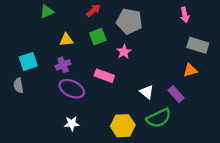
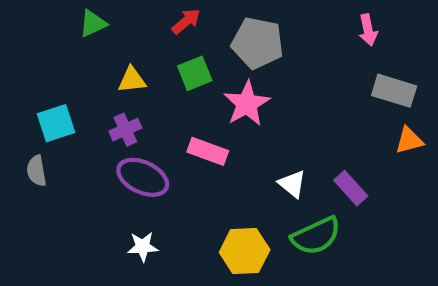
pink star: (124, 52) -> (247, 104), size x1.5
orange triangle: (190, 70) -> (409, 140), moved

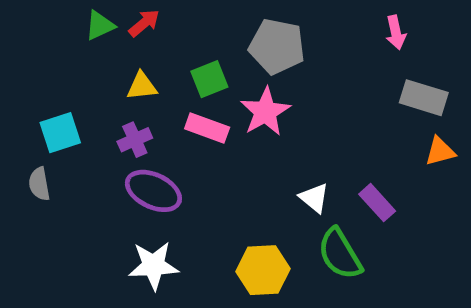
red arrow: (186, 21) -> (144, 23), moved
pink rectangle: (208, 151) -> (207, 128), moved
green semicircle: (316, 236) -> (340, 254), turned 84
white star: (143, 247) -> (153, 265), size x1.5

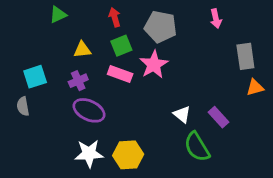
red arrow: (144, 23) -> (115, 17), moved, turned -66
pink arrow: (396, 32) -> (216, 19), moved
gray rectangle: (424, 98) -> (245, 56), turned 65
yellow hexagon: (263, 270) -> (128, 155), moved

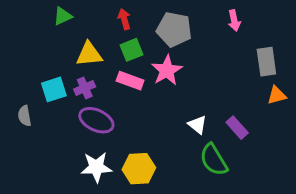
yellow triangle: (82, 50) -> (89, 54), size x1.4
cyan square: (35, 77) -> (54, 89), moved

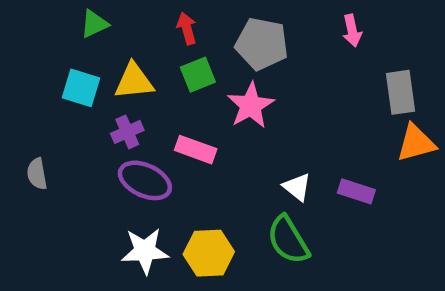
pink rectangle: (130, 81) -> (196, 150), moved
cyan square: (54, 89) -> (81, 88), moved, turned 35
orange triangle: (277, 95) -> (416, 143), size x1.4
purple rectangle: (237, 128) -> (356, 191), turned -30
green semicircle: (214, 160) -> (288, 240), moved

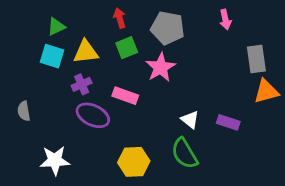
green triangle: (94, 24) -> (56, 27), moved
white star: (145, 251) -> (55, 160), moved

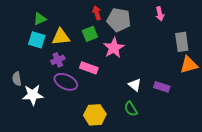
red arrow: (120, 18) -> (97, 13), moved
green semicircle: (184, 153) -> (131, 109), size x0.7
white star: (55, 160) -> (33, 95), moved

